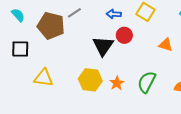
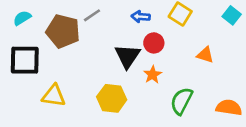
cyan semicircle: (18, 15) -> (22, 18), turned -80
black square: (20, 49) -> (25, 60), size x1.4
orange star: (117, 83) -> (153, 75), moved

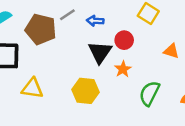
blue arrow: (141, 17) -> (95, 21), moved

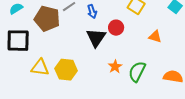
blue arrow: (95, 21) -> (92, 12), turned -112
orange star: (123, 69) -> (115, 67), moved
yellow hexagon: (85, 91) -> (66, 70), moved

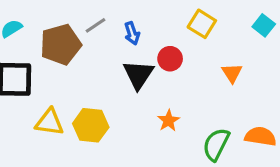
brown pentagon: (47, 19) -> (61, 44), turned -30
orange triangle: (155, 37) -> (232, 73), turned 40
green semicircle: (137, 72) -> (216, 144), moved

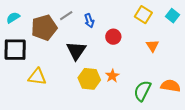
yellow square: (202, 24) -> (143, 15), moved
black triangle: (138, 75) -> (76, 51), moved
yellow hexagon: (91, 125) -> (89, 79), moved

